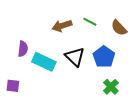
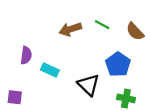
black triangle: (75, 57) -> (89, 85), moved
cyan rectangle: (44, 62) -> (50, 70), size x0.7
green cross: (111, 87) -> (126, 98), turned -35

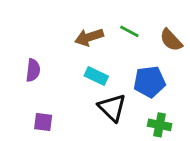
blue pentagon: (118, 64) -> (149, 82), turned 30
cyan rectangle: (50, 70) -> (96, 76), moved
purple square: (15, 97) -> (43, 122), moved

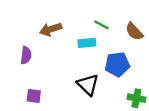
brown arrow: (89, 37) -> (51, 29), moved
cyan rectangle: (96, 76) -> (87, 43), moved, turned -30
green cross: (160, 125) -> (136, 98), moved

